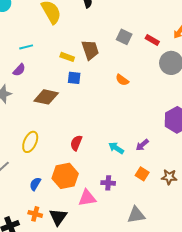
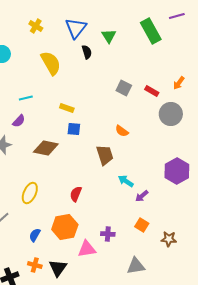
brown trapezoid: (90, 50) -> (105, 155), moved
cyan arrow: (116, 148) -> (126, 181), moved
brown star: (169, 177) -> (169, 239), moved

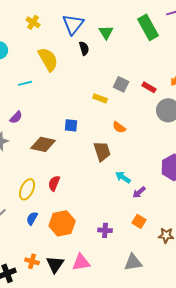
cyan line: (26, 98) -> (25, 83), moved
yellow rectangle: (67, 108) -> (100, 98), moved
red semicircle: (76, 194) -> (54, 183), moved
blue semicircle: (35, 235) -> (32, 218), moved
pink triangle: (87, 249) -> (81, 262), moved

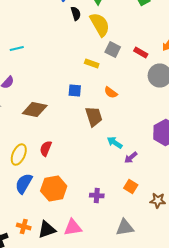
yellow semicircle: (48, 59) -> (100, 24), moved
blue square: (71, 125) -> (75, 90), moved
blue semicircle: (32, 218) -> (24, 184), size x1.5
black triangle: (55, 264) -> (47, 230), turned 36

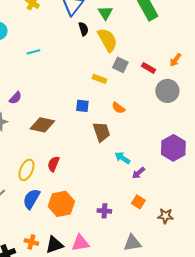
cyan line: (17, 48) -> (33, 52), moved

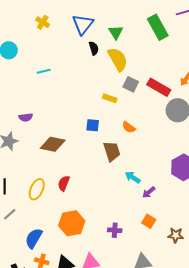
red rectangle: (148, 68) -> (159, 87), size x1.6
purple semicircle: (15, 98) -> (26, 117), turned 40
blue semicircle: (31, 199) -> (34, 238), moved

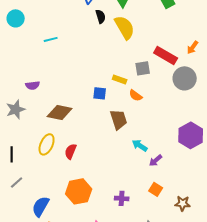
gray square: (131, 84) -> (143, 68), moved, turned -35
yellow rectangle: (110, 98) -> (120, 79), moved
yellow ellipse: (37, 189) -> (47, 144), moved

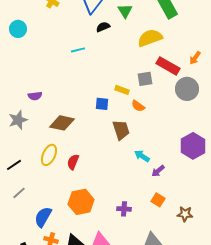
black semicircle: (101, 16) -> (103, 27), turned -96
yellow semicircle: (125, 27) -> (150, 38), moved, turned -80
cyan line: (51, 39) -> (78, 50), moved
black line: (12, 154) -> (14, 165), turned 56

